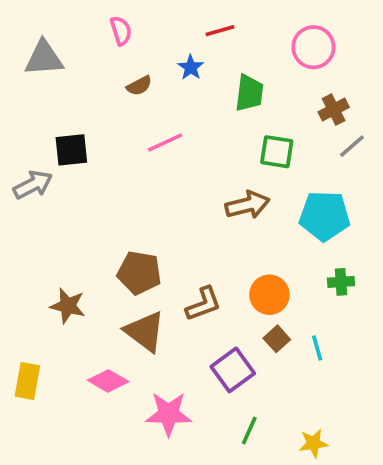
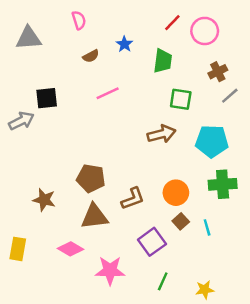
red line: (220, 31) -> (172, 23), moved, turned -30
green cross: (341, 282) -> (223, 184), size x1.6
brown triangle: (145, 331) -> (94, 217), turned -44

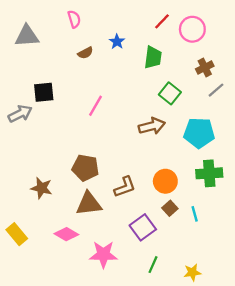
pink line: (108, 93) -> (96, 106), moved, turned -35
green square: (181, 99) -> (170, 93), turned 30
yellow rectangle: (18, 249) -> (17, 234), turned -50

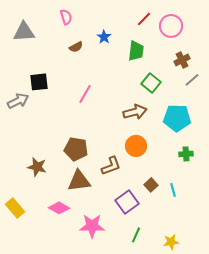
green cross: (209, 173) -> (186, 154), size x0.6
orange circle: (165, 181) -> (136, 146), moved

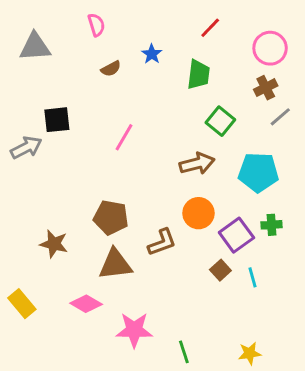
pink circle: (171, 26) -> (270, 48), moved
purple square: (127, 202) -> (236, 235), moved
green line: (136, 235) -> (184, 352), moved, turned -42

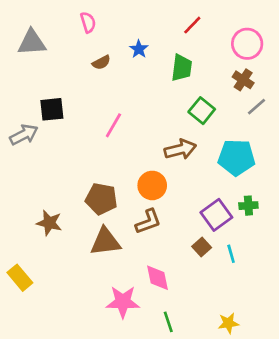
brown cross: (266, 88) -> (243, 80), turned -30
orange circle: (198, 213) -> (152, 185), moved
pink diamond: (86, 304) -> (158, 278), moved, turned 48

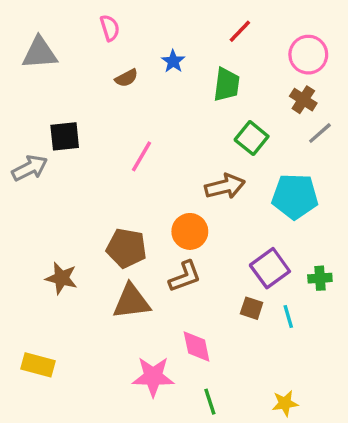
green cross: (248, 206) -> (320, 278), moved
brown square: (202, 247) -> (252, 308), turned -30
yellow rectangle: (20, 278) -> (38, 365), moved, turned -35

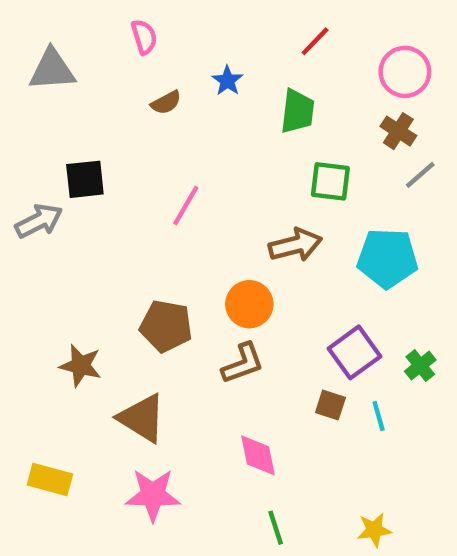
green square: (252, 138) -> (330, 181), turned -32
green cross: (320, 278) -> (420, 366), turned -35
brown triangle: (131, 301) -> (142, 418), moved, turned 39
pink star: (153, 377) -> (153, 495), moved

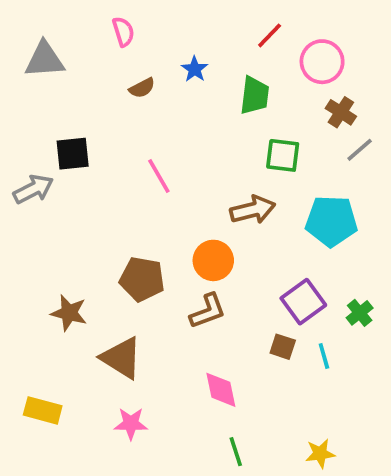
pink circle: (405, 72) -> (322, 62), moved
pink line: (186, 206) -> (159, 176), turned -60
pink star: (153, 495) -> (131, 424), size x0.7

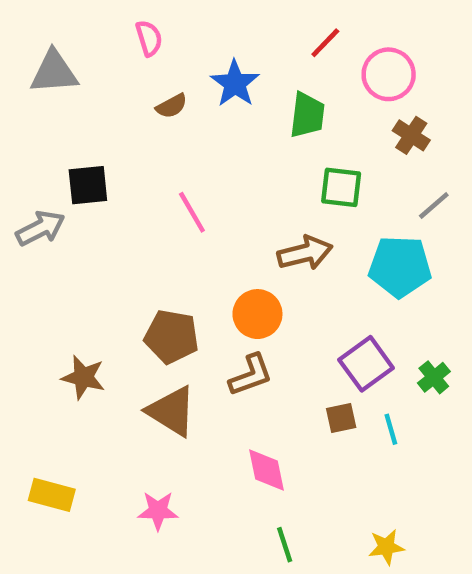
blue star: (195, 69) -> (235, 83), size x1.5
gray line: (360, 150) -> (434, 205), moved
brown square: (283, 347) -> (341, 418), turned -30
brown triangle: (121, 358) -> (172, 411), moved

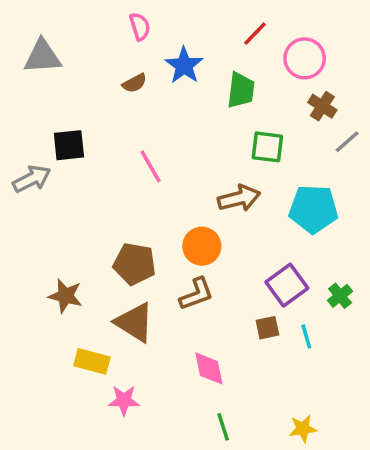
pink semicircle: (149, 38) -> (140, 26), moved
gray line: (434, 205) -> (347, 142), moved
yellow rectangle: (52, 495) -> (92, 361), moved

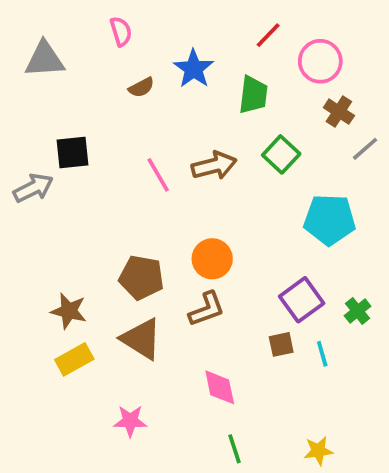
pink semicircle: (140, 26) -> (121, 31), moved
green square: (267, 147) -> (281, 154), turned 36
brown arrow: (239, 198) -> (214, 166), moved
yellow rectangle: (92, 361) -> (74, 359), moved, turned -44

